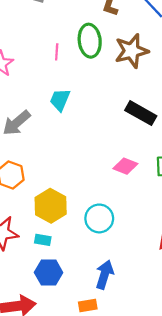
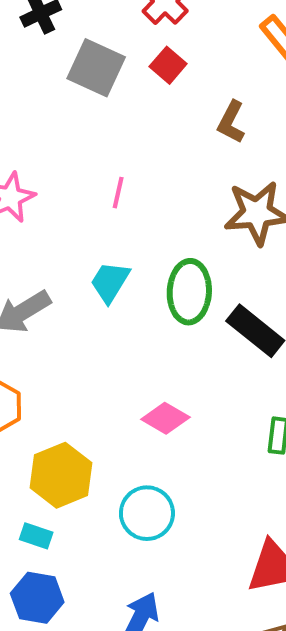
green ellipse: (90, 41) -> (189, 292), moved
pink diamond: (125, 166) -> (165, 418), moved

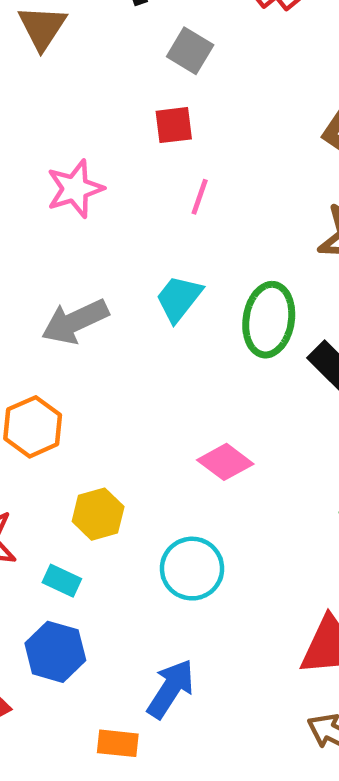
red square: (168, 65) -> (174, 125), moved, turned 36
gray square: (96, 68) -> (190, 51), size x0.7
yellow hexagon: (61, 475) -> (98, 514), size x0.7

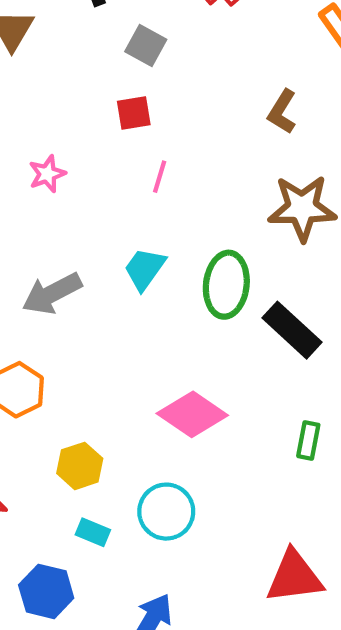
pink star: (75, 189) -> (47, 174), size x0.7
pink diamond: (225, 462) -> (192, 414), size x1.4
cyan rectangle: (62, 581) -> (93, 532), moved

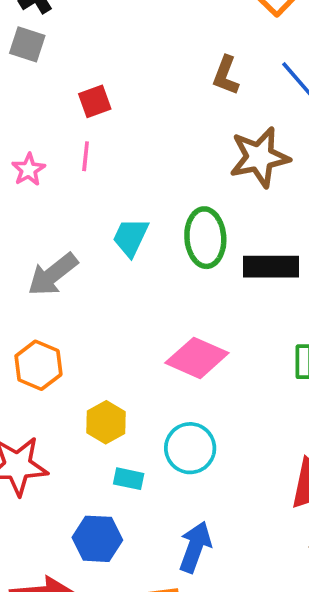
gray square: (146, 46) -> (27, 44), moved
pink line: (160, 177) -> (86, 156), moved
black rectangle: (292, 330) -> (271, 267), turned -32

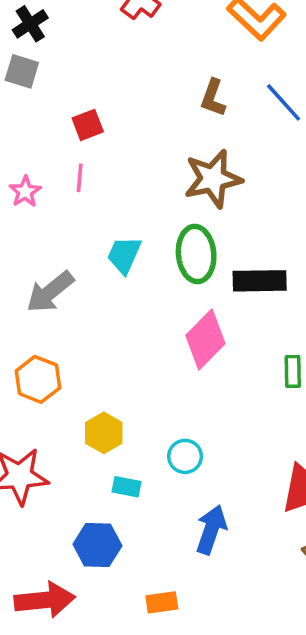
brown star: (260, 157) -> (213, 179), moved
pink diamond: (197, 358) -> (205, 340), moved, turned -68
cyan circle: (190, 448) -> (185, 456), size x0.7
blue arrow: (195, 547) -> (211, 530), moved

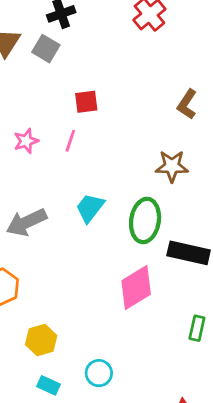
brown star: (213, 179) -> (172, 166), size x0.7

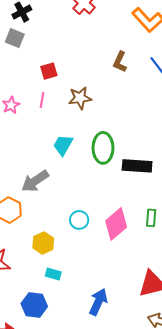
brown star: (172, 166) -> (80, 98), moved
gray arrow: (26, 222) -> (35, 181), moved
pink diamond: (136, 288) -> (116, 224), moved
cyan circle: (99, 373) -> (79, 220), moved

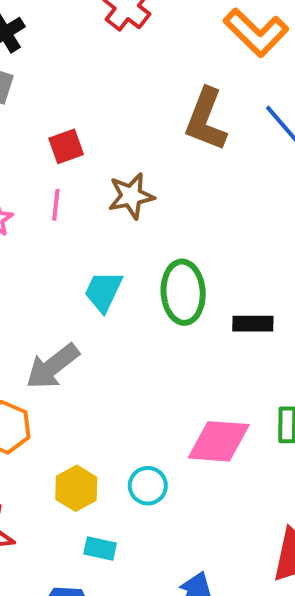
brown L-shape: (120, 62) -> (206, 119), size x1.5
black rectangle: (137, 166) -> (253, 324), size x0.7
cyan circle: (79, 220) -> (148, 486), moved
pink diamond: (116, 224) -> (219, 441), turned 48

